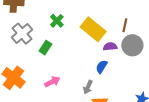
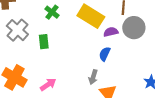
green rectangle: (45, 48) -> (44, 42), turned -32
pink arrow: (52, 82) -> (48, 85), moved

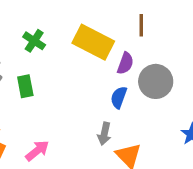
gray circle: (134, 28) -> (156, 81), moved
purple semicircle: (111, 32) -> (125, 63), turned 128

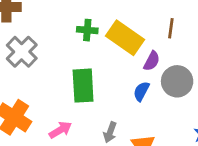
green cross: (34, 41) -> (87, 30), moved, turned -36
green rectangle: (25, 86) -> (83, 86), moved, size x1.6
gray arrow: (104, 134) -> (110, 132), moved

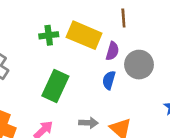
green rectangle: (83, 86) -> (55, 86), turned 40
gray arrow: (110, 132) -> (88, 123), turned -96

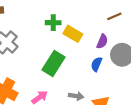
brown line: (123, 18) -> (114, 16), turned 64
yellow rectangle: (84, 35) -> (73, 34), moved, size x0.7

